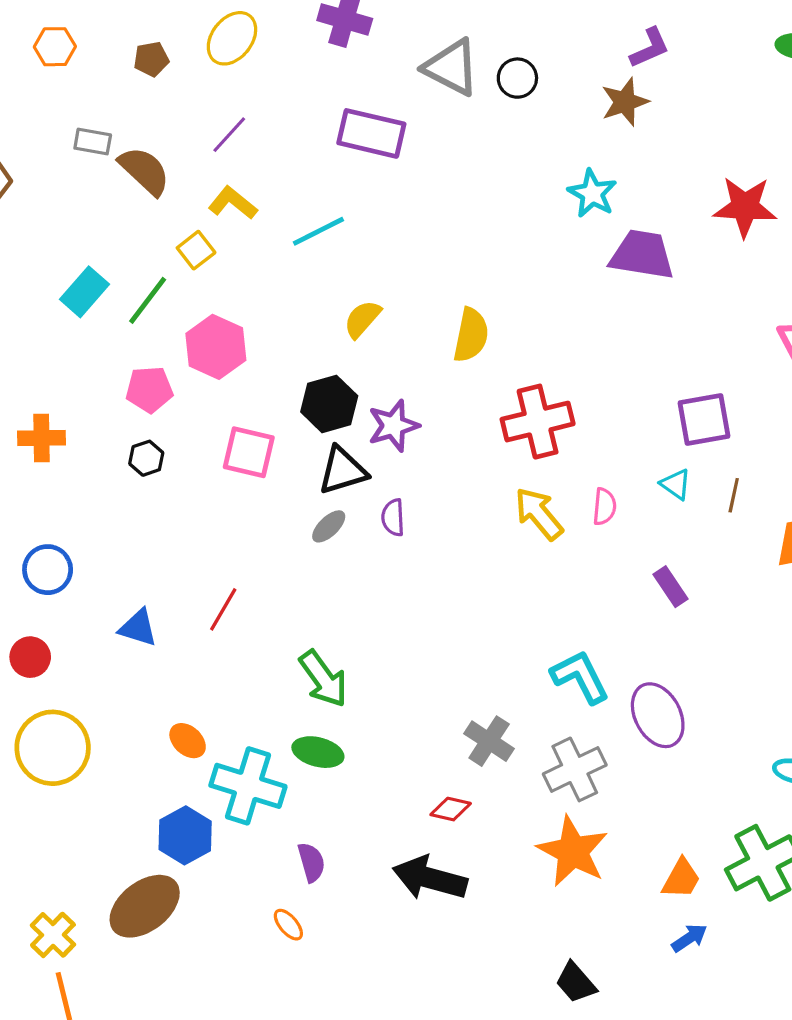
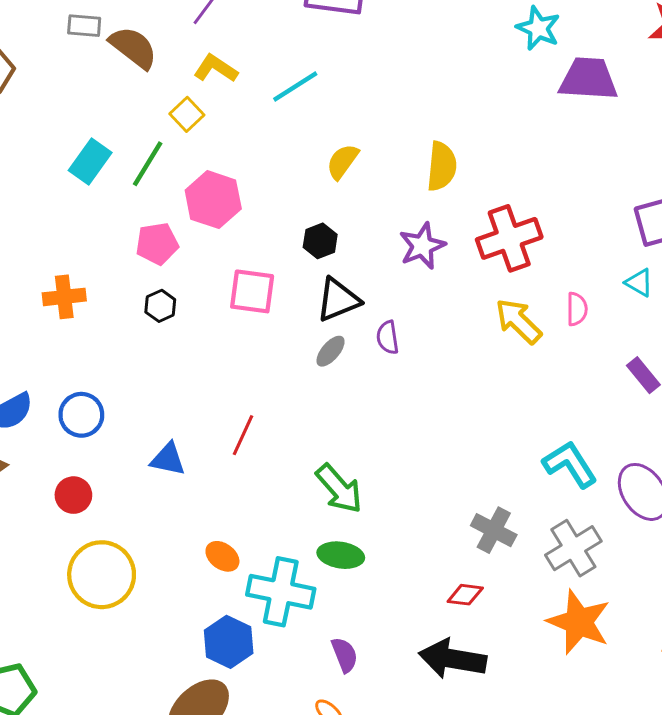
black hexagon: (329, 404) -> (320, 241), size x0.7
purple star: (393, 426) -> (422, 246), moved

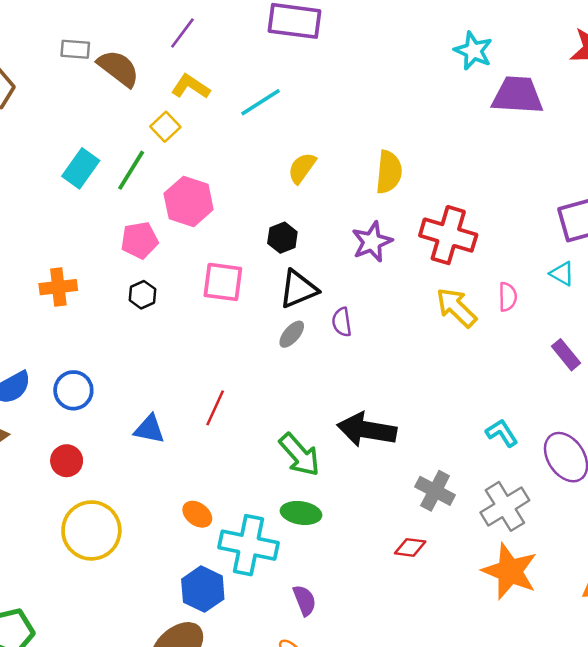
red cross: (509, 238) -> (448, 235), turned 36
cyan L-shape: (570, 464) -> (502, 433), size x0.7
black arrow: (452, 659) -> (367, 430), moved

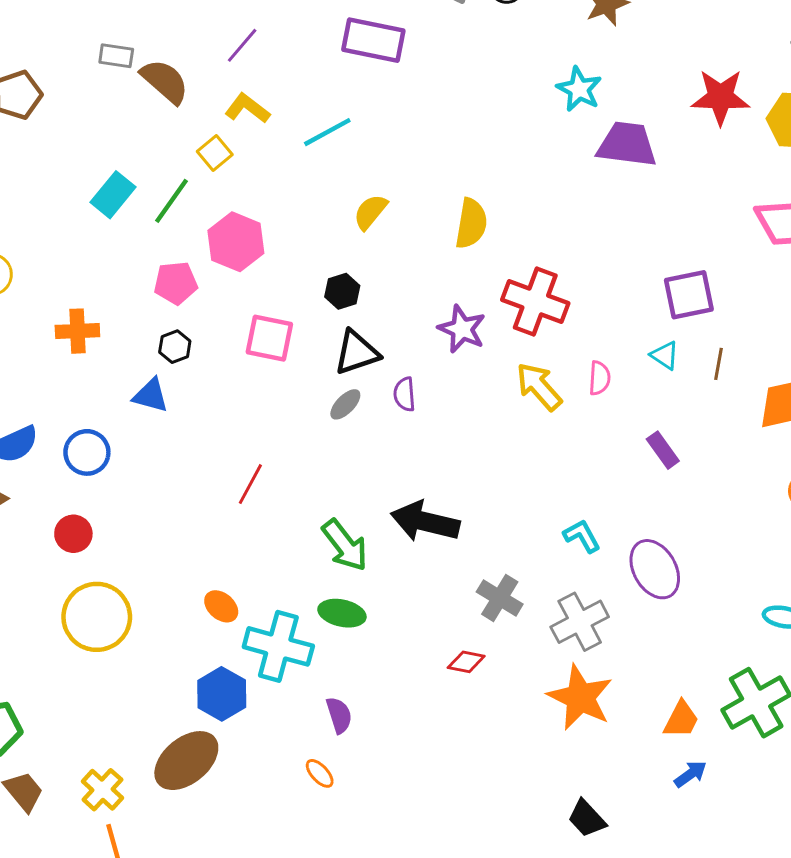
purple star: (372, 242) -> (462, 329), moved, turned -30
blue triangle: (149, 429) -> (151, 395), moved

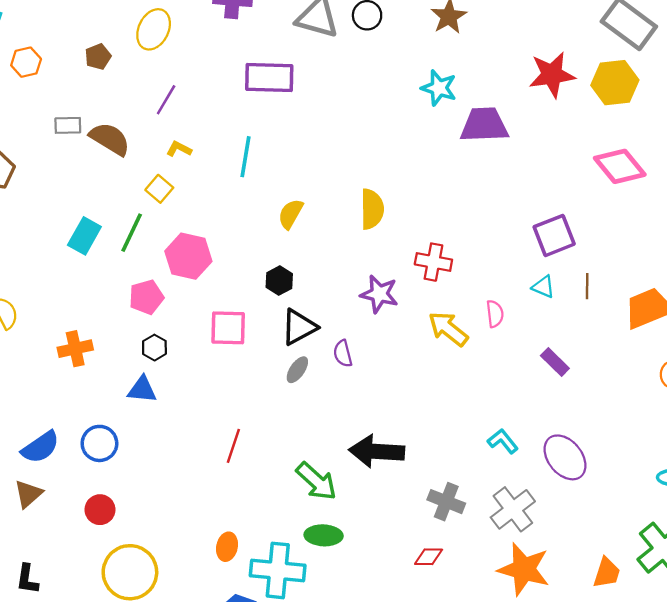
yellow L-shape: (247, 108) -> (179, 149), size x0.7
cyan line: (327, 132) -> (245, 157), turned -42
red cross: (535, 301) -> (433, 262), size x0.7
orange ellipse: (221, 606) -> (227, 547), turned 72

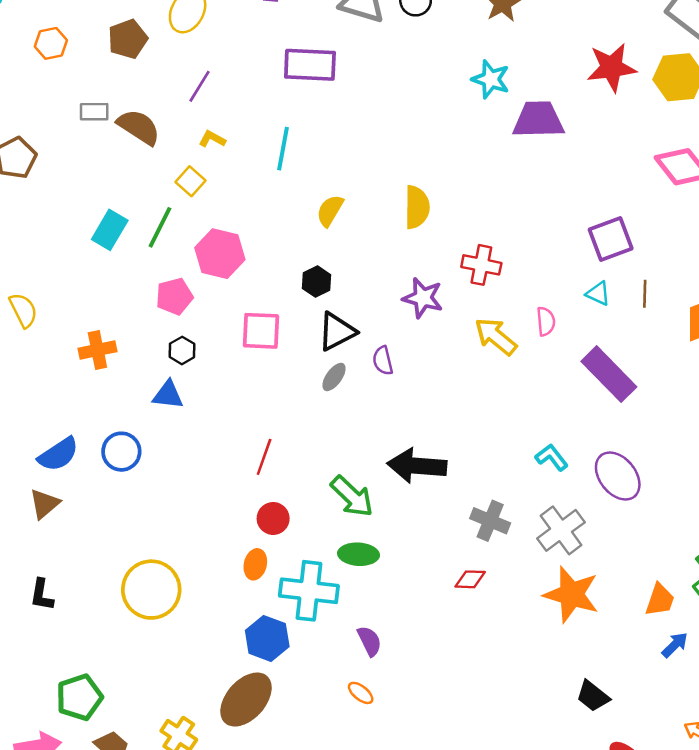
brown pentagon: (98, 57) -> (128, 39), size x1.4
purple rectangle: (555, 362) -> (609, 374), size x1.8
red circle: (100, 510) -> (273, 518), moved

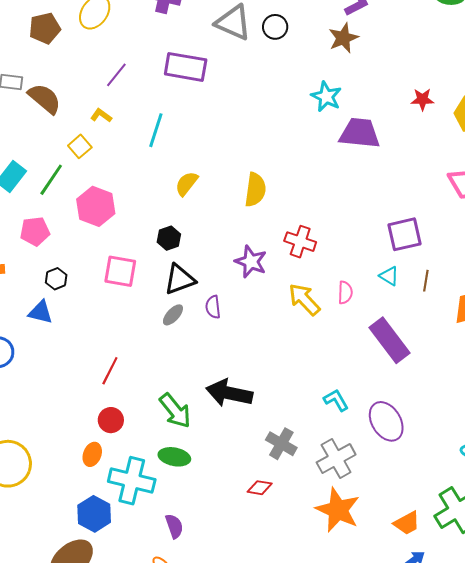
red star: (611, 67) -> (422, 99), size x0.6
purple line: (199, 86) -> (116, 75), moved
pink pentagon: (174, 296) -> (35, 231), moved
orange trapezoid: (660, 600) -> (407, 523), turned 36

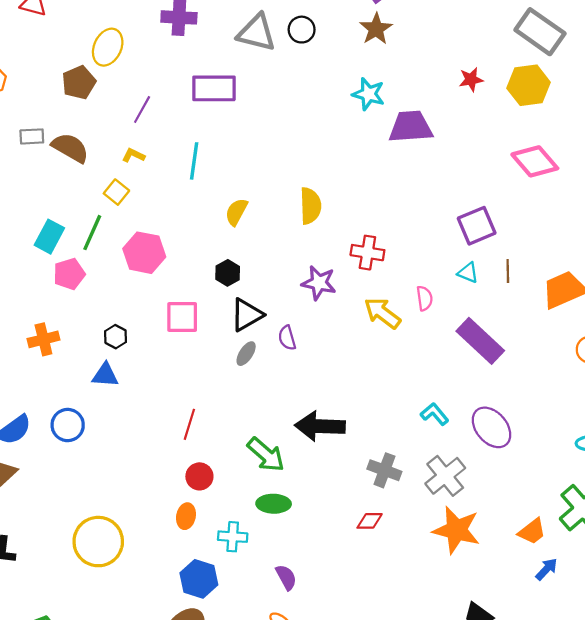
brown pentagon: (45, 28) -> (79, 83), moved
pink pentagon: (35, 231) -> (69, 274), moved
cyan cross: (132, 481) -> (233, 537), size x0.6

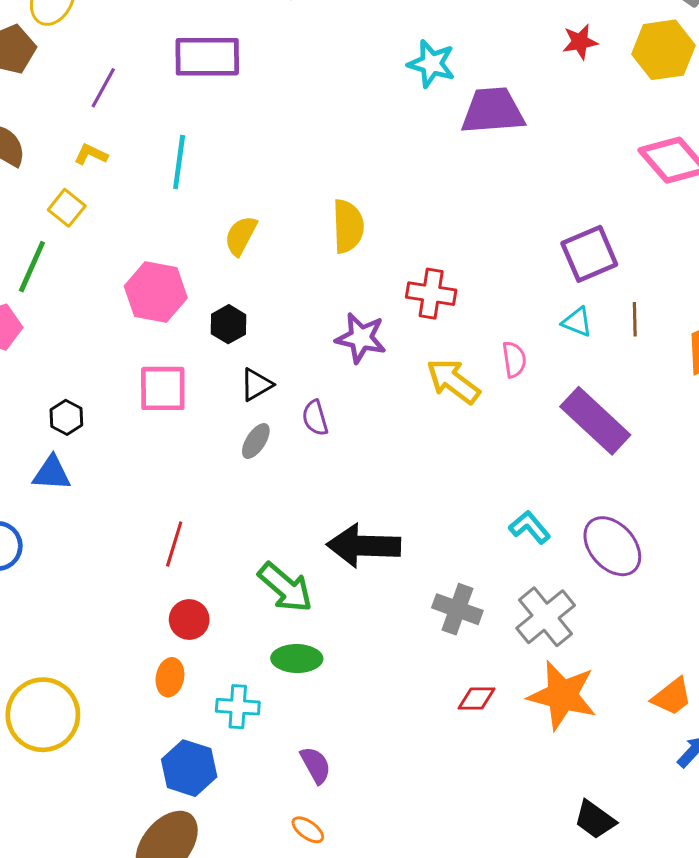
pink hexagon: (144, 253) -> (156, 292), moved
black triangle: (247, 315) -> (256, 385), size x0.7
red diamond: (370, 521) -> (476, 699), moved

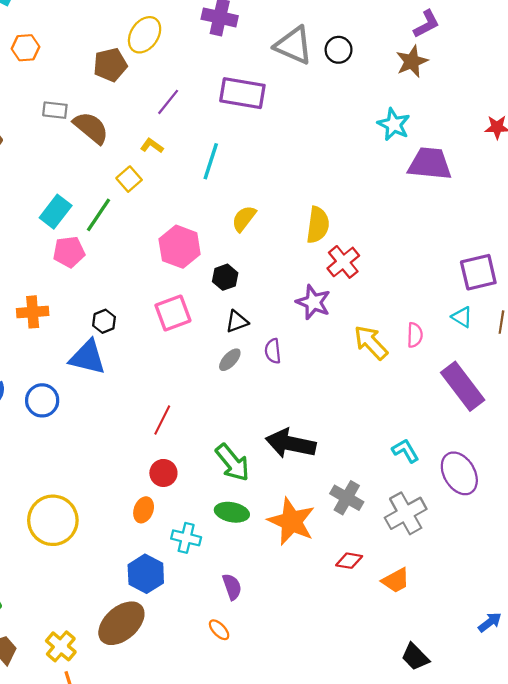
red cross: (431, 294) -> (343, 262), moved, turned 32
pink square: (163, 388) -> (173, 313), turned -30
blue triangle: (52, 473) -> (87, 357), size x1.4
orange star: (562, 695) -> (291, 521), moved
orange trapezoid: (672, 697) -> (396, 580), moved

